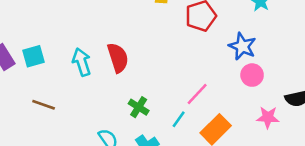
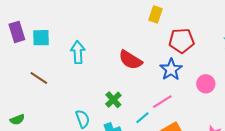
blue star: (242, 46) -> (171, 69), moved
red semicircle: (118, 58) -> (130, 60), moved, turned 125
pink circle: (252, 75) -> (206, 84), moved

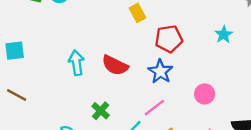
yellow rectangle: (155, 14) -> (137, 13), turned -42
cyan arrow: (78, 52) -> (76, 63), moved
pink circle: (206, 84) -> (205, 94), moved

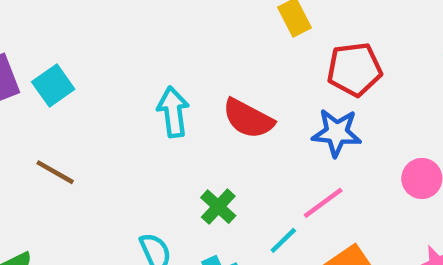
cyan square: (15, 51) -> (53, 86), turned -30
blue star: (160, 71) -> (337, 133), turned -30

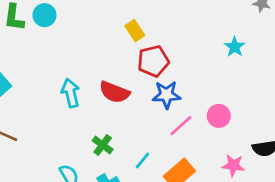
red pentagon: (354, 69) -> (153, 61), moved
pink line: (323, 203) -> (181, 126), moved

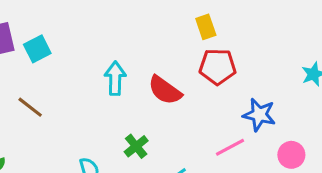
blue star: (167, 95) -> (259, 115), moved
pink circle: (219, 116) -> (291, 155), moved

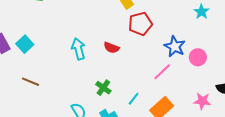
red semicircle: (165, 90) -> (112, 48), size x0.7
blue star: (259, 115) -> (175, 46), turned 30
pink circle: (291, 155) -> (198, 57), moved

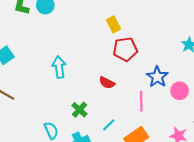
red semicircle: (112, 48) -> (107, 83), moved
pink line: (162, 72) -> (141, 101), turned -54

